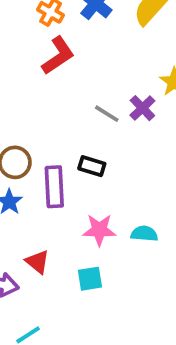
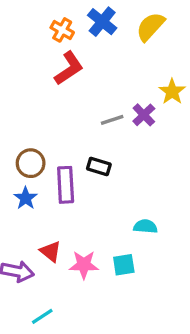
gray line: (107, 114) -> (112, 120), turned -50
pink star: (99, 230) -> (84, 265), moved
cyan square: (90, 279) -> (124, 265), moved

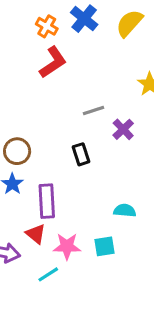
purple cross: (144, 115) -> (123, 129), moved
black rectangle: (99, 167) -> (81, 154), turned 55
purple rectangle: (66, 185) -> (47, 201), moved
cyan line: (42, 316) -> (48, 274), moved

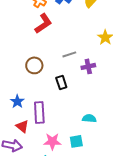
purple cross: (123, 129) -> (88, 66), turned 32
brown circle: (17, 151) -> (34, 65), moved
red triangle: (36, 234) -> (22, 126), moved

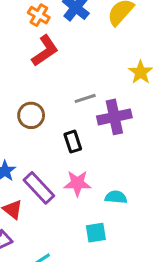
purple cross: (88, 66) -> (114, 117), size x1.5
purple rectangle: (39, 112) -> (39, 188), turned -40
pink star: (52, 141) -> (77, 183), moved

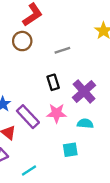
brown circle: (31, 115) -> (22, 41), moved
purple cross: (114, 117) -> (84, 91), moved, turned -30

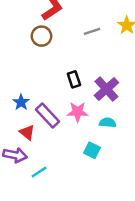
gray line: (62, 50) -> (92, 31), moved
cyan square: (70, 150) -> (92, 150), turned 35
cyan line: (29, 170) -> (39, 172), moved

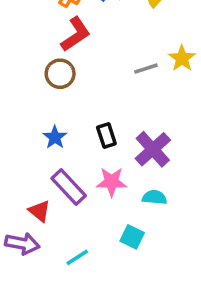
gray line: (92, 31) -> (146, 69), moved
blue star: (21, 102) -> (55, 137), moved
cyan line: (39, 172) -> (77, 257), moved

